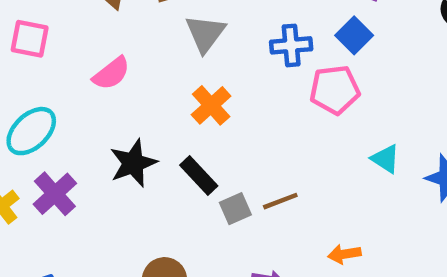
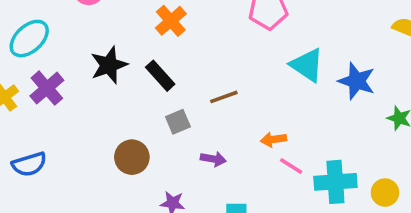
cyan triangle: (385, 159) -> (307, 65), size x1.5
gray square: (235, 209) -> (178, 122), moved

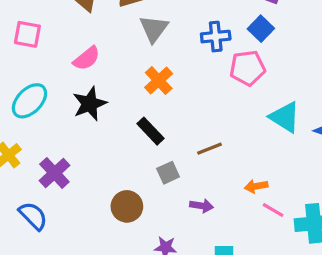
black star: (109, 65) -> (90, 104), moved
purple cross: (47, 88) -> (54, 173), moved
blue semicircle: (29, 164) -> (33, 216), turned -116

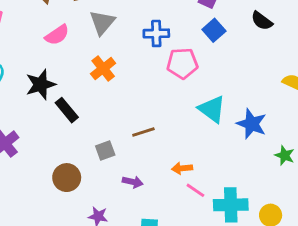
blue square: (261, 29) -> (214, 30), moved
pink semicircle: (87, 58) -> (57, 35), moved
black rectangle: (151, 131) -> (67, 110), moved

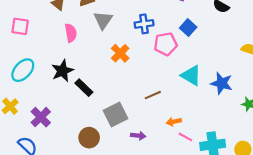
blue square: (214, 30) -> (188, 28), moved
pink semicircle: (57, 35) -> (71, 33), turned -60
orange cross: (103, 69) -> (120, 53), moved
brown line: (143, 132) -> (153, 95), moved
gray square: (105, 151) -> (115, 115), size x1.6

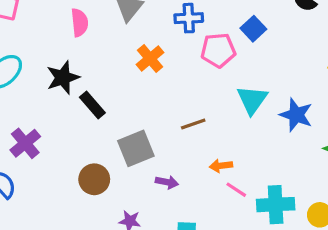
cyan triangle: (191, 76) -> (252, 100), turned 30

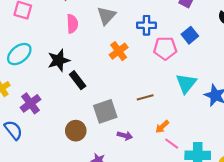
orange arrow: (221, 166) -> (162, 127), turned -40

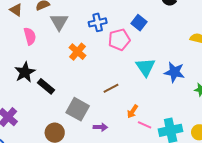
gray square: (105, 111) -> (78, 109), turned -30

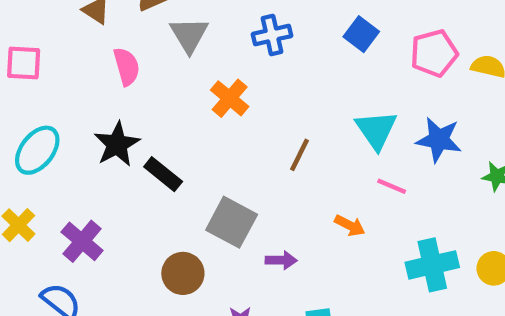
pink pentagon: (119, 40) -> (434, 53), moved
brown line: (111, 88) -> (300, 155), moved, turned -35
orange arrow: (133, 111) -> (350, 225), turned -96
pink line: (145, 125) -> (392, 186), moved

